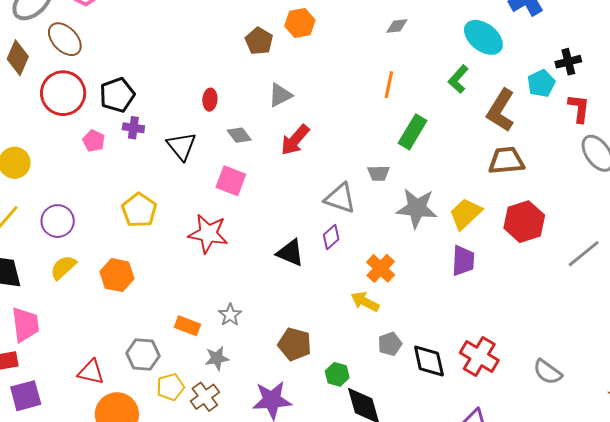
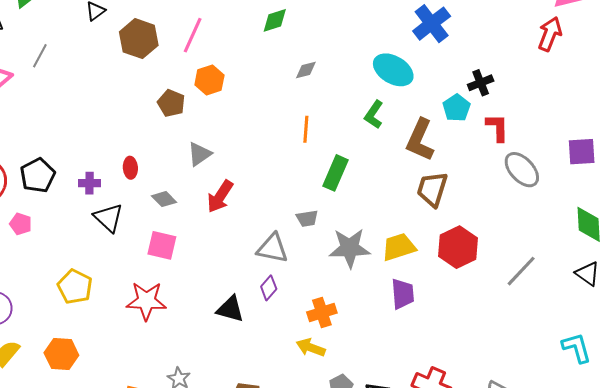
purple cross: (133, 128) -> (89, 183), moved
brown trapezoid: (506, 161) -> (432, 189), turned -60
yellow trapezoid: (465, 214) -> (399, 247), turned 33
orange cross: (381, 268) -> (322, 313), turned 36

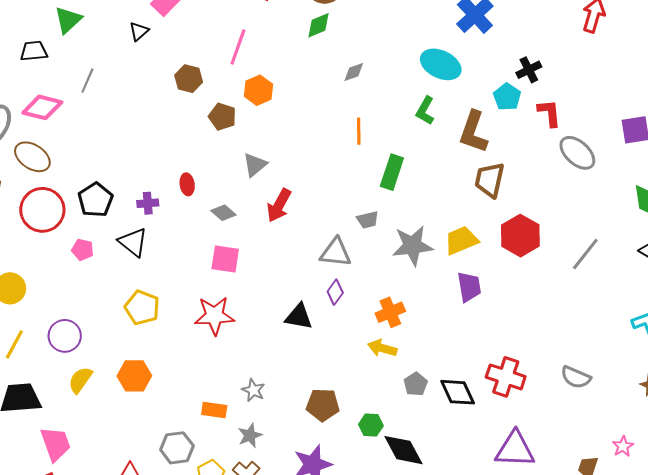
brown hexagon: (139, 39) -> (189, 79), moved, size x0.7
black triangle: (108, 218) -> (133, 242), moved

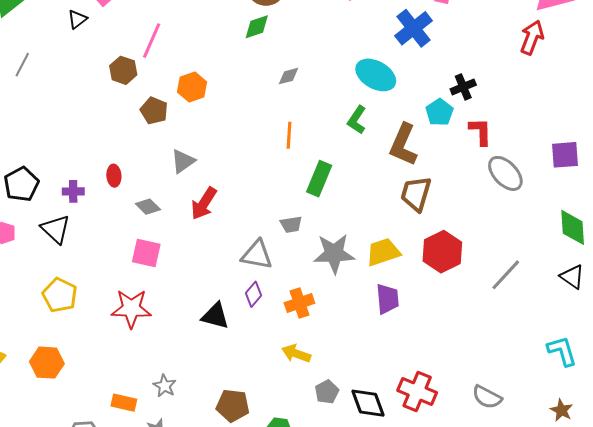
pink line: (238, 47) -> (152, 41), moved
orange cross: (390, 312) -> (299, 303), moved

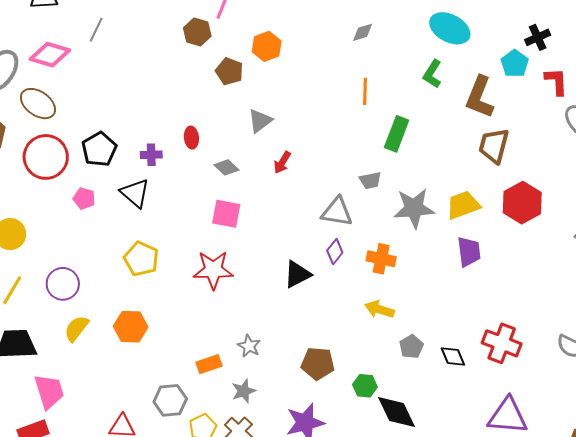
red arrow: (204, 203) -> (282, 162), size x0.7
orange cross: (299, 303) -> (381, 259), turned 32
black triangle: (215, 316) -> (297, 274), turned -40
orange rectangle: (124, 403) -> (209, 364), turned -30
black diamond: (368, 403) -> (453, 357), size x0.7

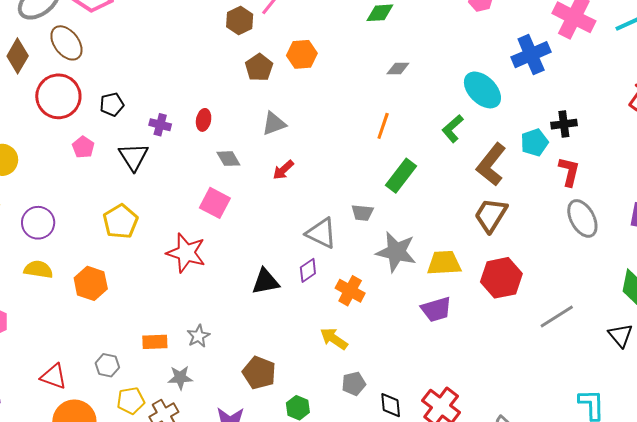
black pentagon: (99, 149) -> (112, 104), size x0.7
purple trapezoid: (469, 252) -> (436, 309), turned 64
yellow semicircle: (76, 328) -> (38, 269), turned 44
gray hexagon: (170, 400) -> (107, 365), size x0.7

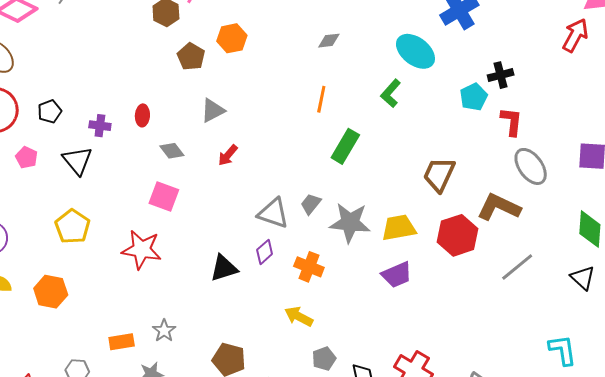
brown L-shape: (491, 164) -> (499, 207), moved, turned 84
gray trapezoid: (362, 213) -> (311, 204), moved, turned 130

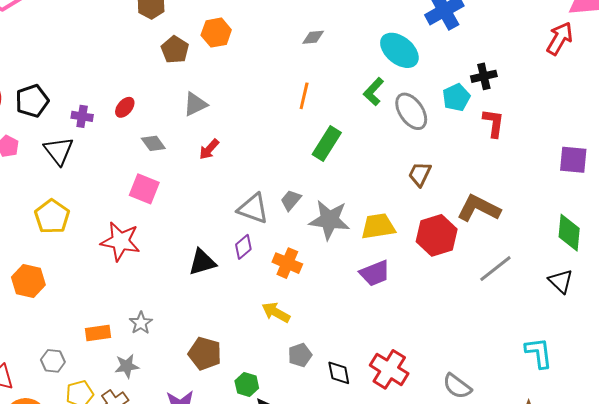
black pentagon: (50, 111) -> (32, 101), size x1.4
red ellipse: (142, 115) -> (125, 107), turned 35
gray ellipse: (531, 166) -> (411, 111), moved
brown trapezoid: (439, 174) -> (420, 174), size x0.7

